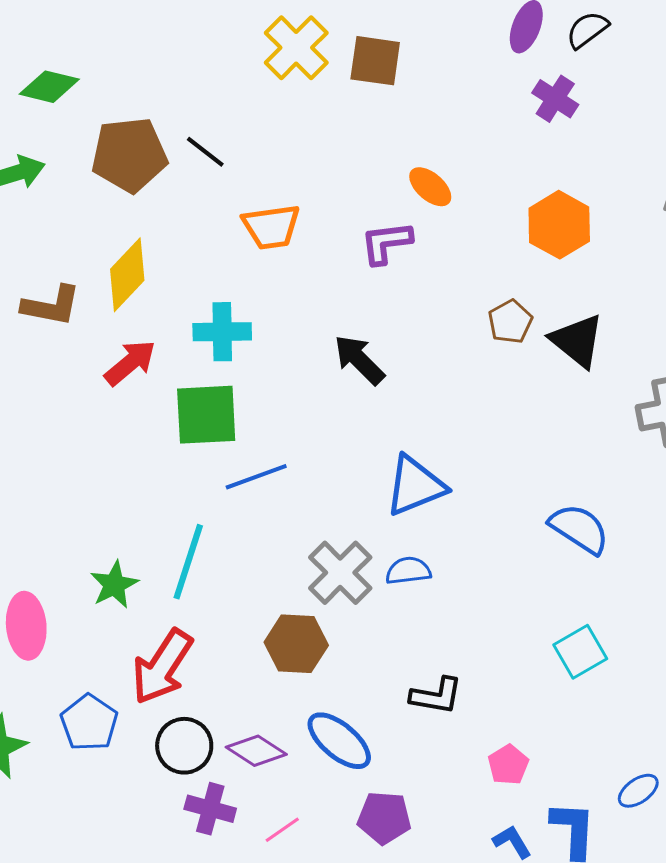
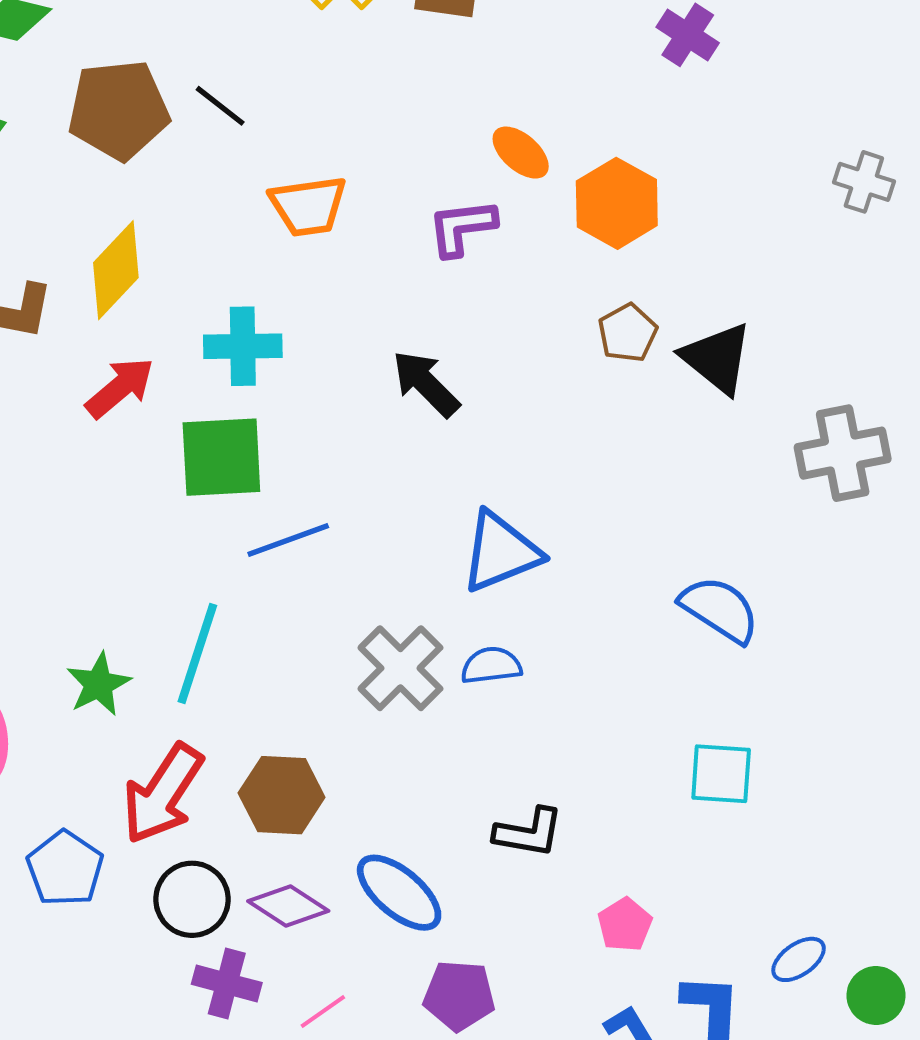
orange hexagon: (559, 225) -> (617, 203), moved
brown hexagon: (296, 644) -> (282, 795), moved
cyan square: (580, 652) -> (721, 774), turned 34

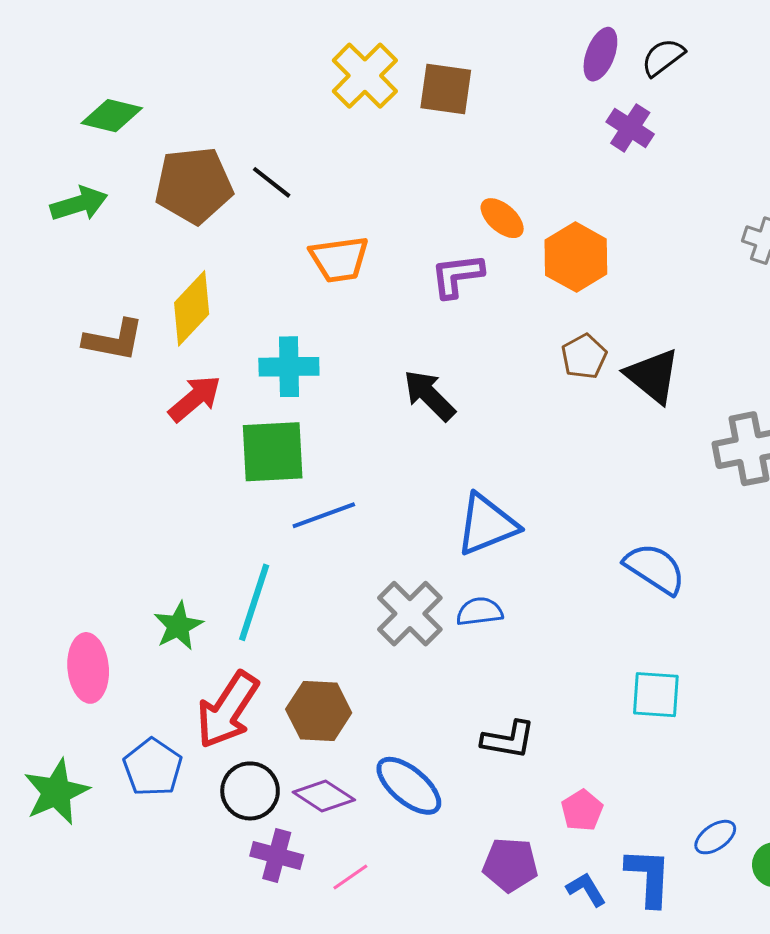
purple pentagon: (459, 995) -> (510, 865), moved

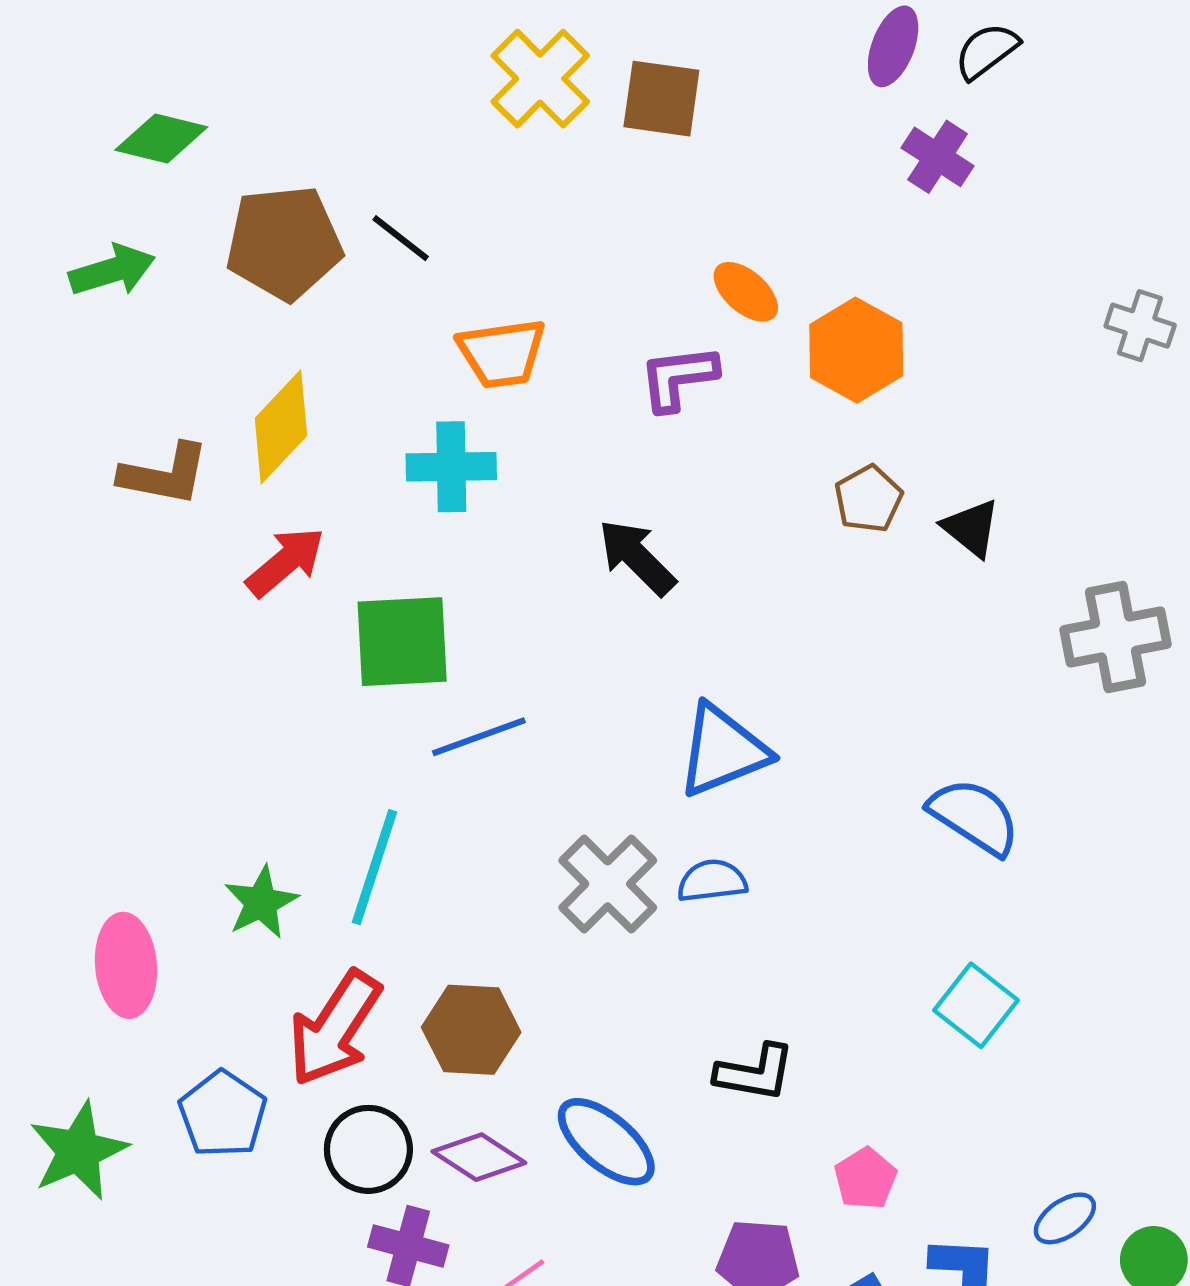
cyan cross: (289, 367) -> (451, 467), moved
black triangle: (653, 376) -> (971, 528), size x0.7
cyan square: (656, 695) -> (976, 1005), turned 34

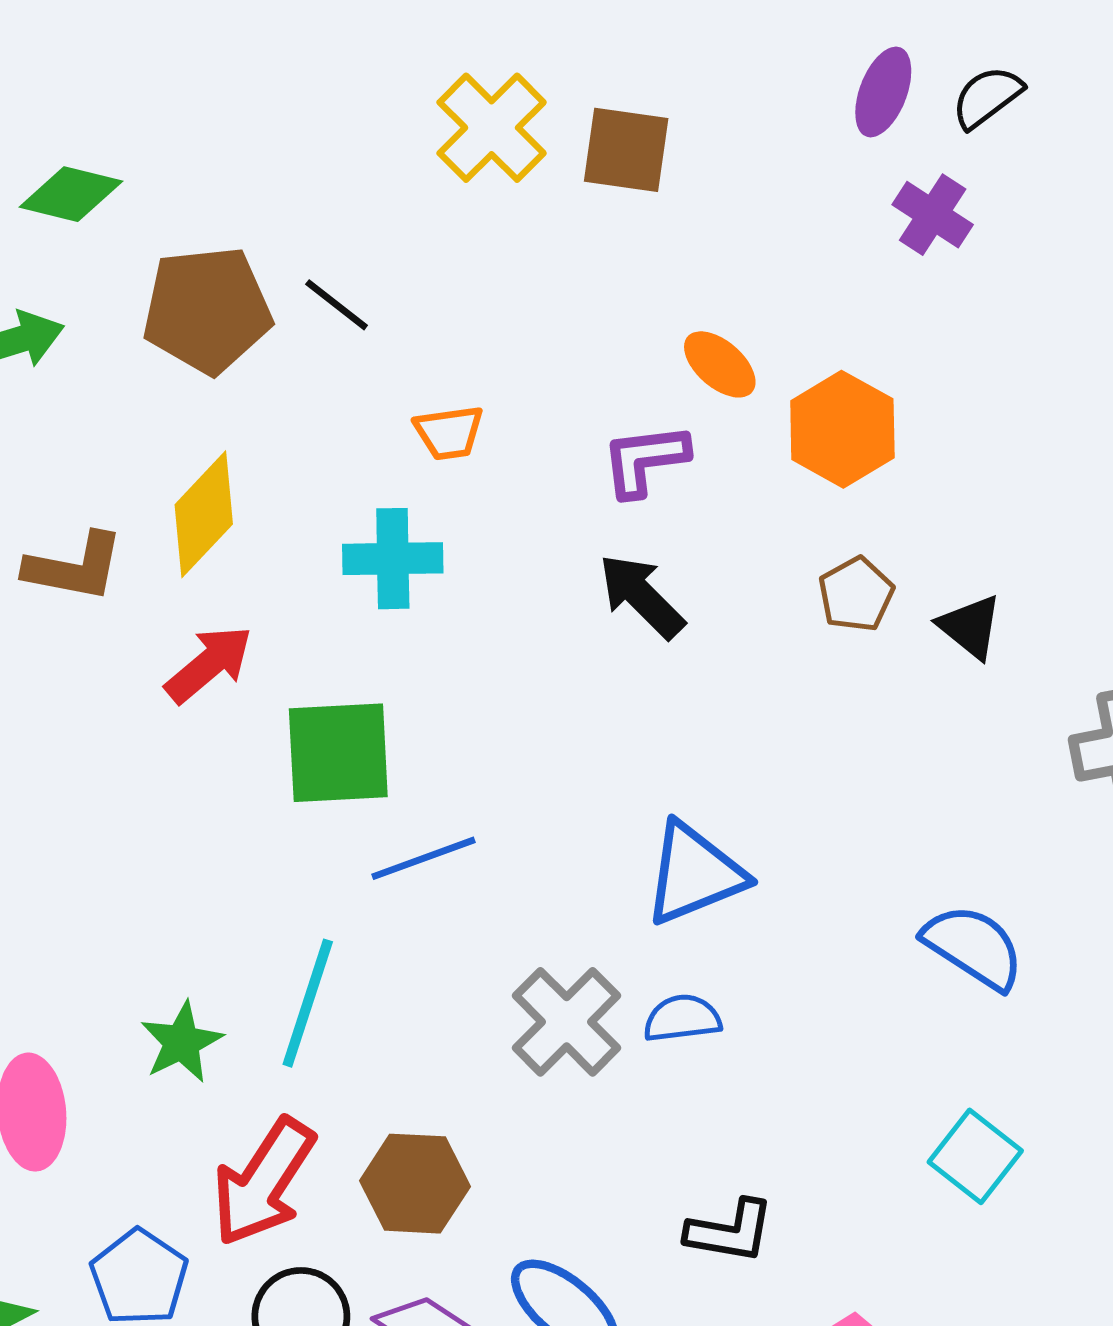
orange trapezoid: (502, 353) -> (449, 433), size x0.7
black arrow: (637, 557) -> (641, 596), moved

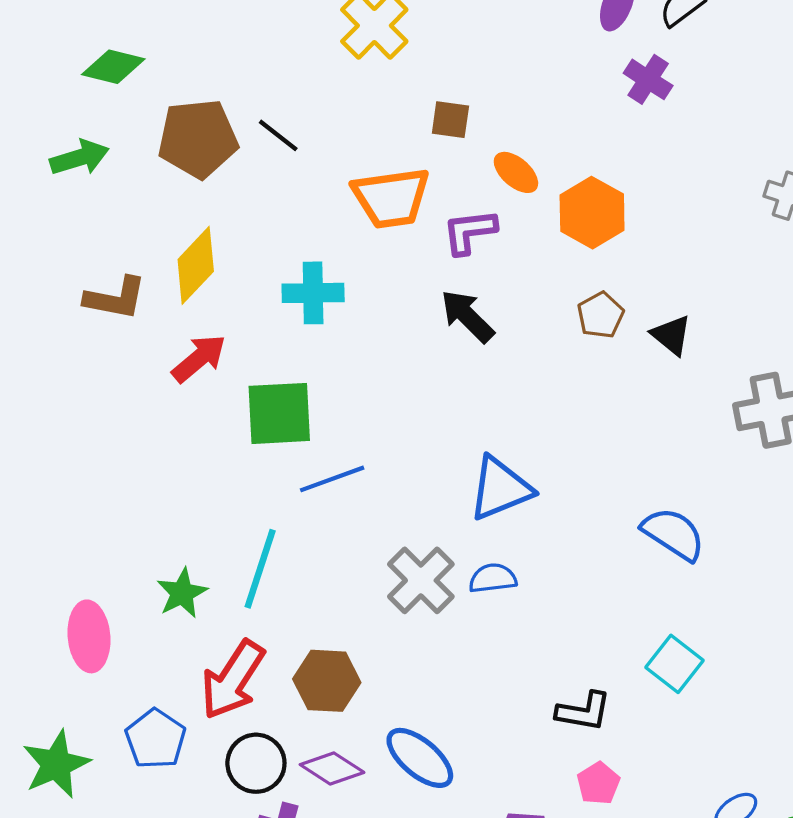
brown square: (626, 150) -> (450, 120), moved, size x0.7
orange trapezoid: (449, 433) -> (391, 198), moved, size x1.8
black L-shape: (730, 1231) -> (584, 711), moved

